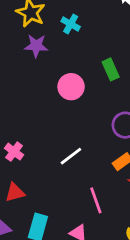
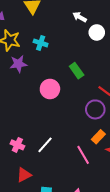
white line: (71, 156) -> (45, 145), moved
pink line: (96, 200) -> (83, 155), moved

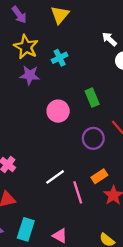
cyan cross: (41, 43) -> (60, 58), turned 32
purple circle: (95, 109) -> (93, 138), moved
white line: (45, 145) -> (55, 177), moved

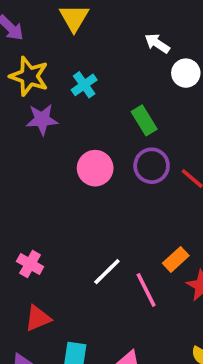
green rectangle: (92, 98) -> (144, 120), moved
purple circle: (93, 138) -> (152, 166), moved

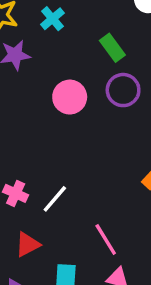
white line: (107, 272) -> (55, 199), moved
pink line: (146, 290) -> (106, 240), moved

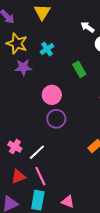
purple circle: (123, 90) -> (56, 119), moved
pink line: (106, 240) -> (40, 176), moved

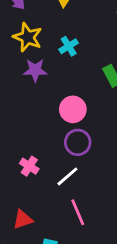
pink cross: (15, 147) -> (29, 166), moved
white line: (37, 152) -> (67, 176), moved
pink line: (40, 176) -> (78, 212), moved

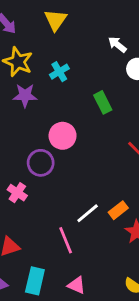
purple circle: (78, 142) -> (41, 163), moved
white line: (67, 176) -> (88, 213), moved

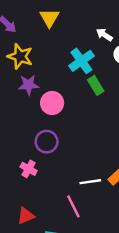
cyan cross: (59, 72) -> (81, 61), moved, size x1.5
pink circle: (63, 136) -> (52, 103), moved
white line: (88, 213) -> (90, 182), turned 36

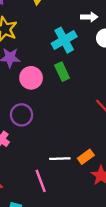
white arrow: (104, 35) -> (89, 17), turned 140
green rectangle: (96, 85) -> (62, 72), moved

